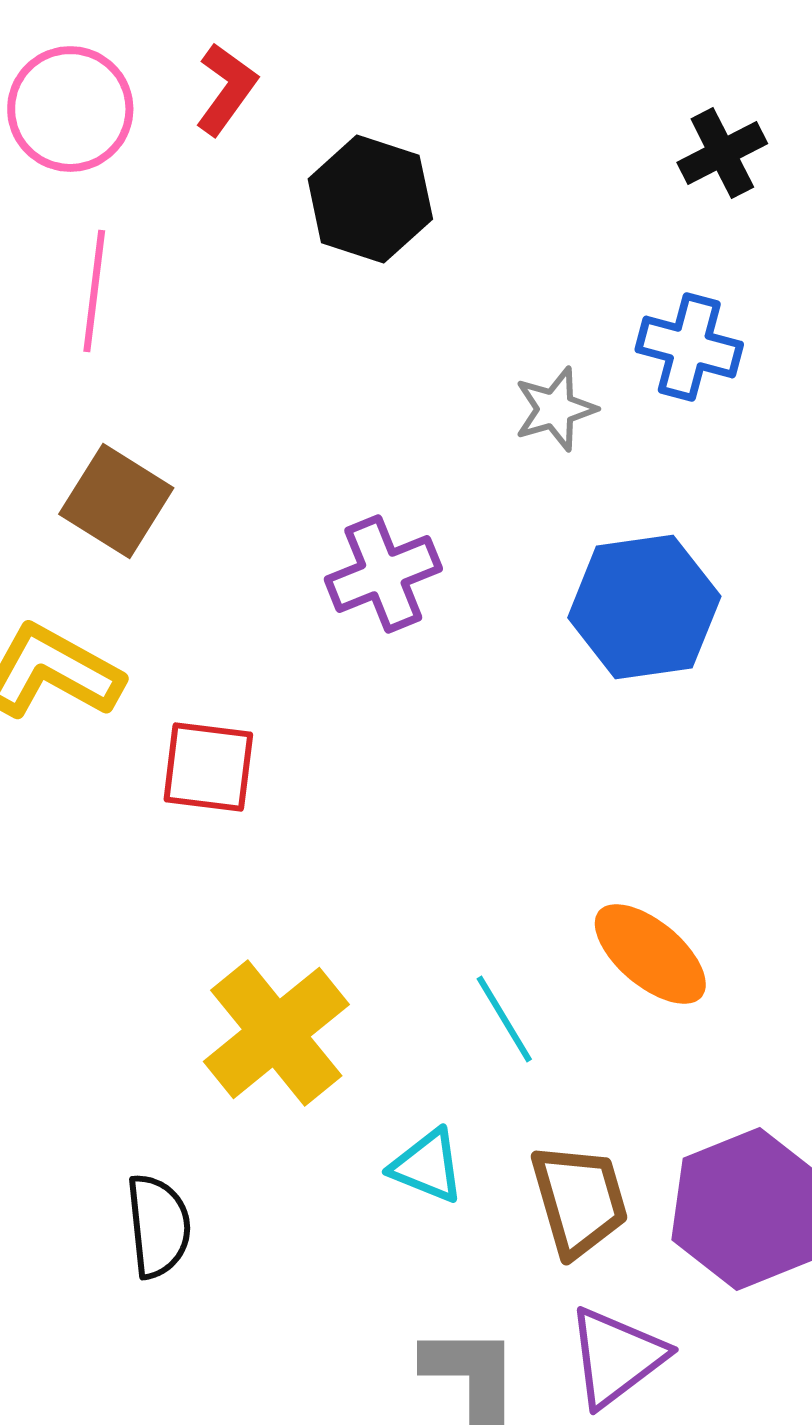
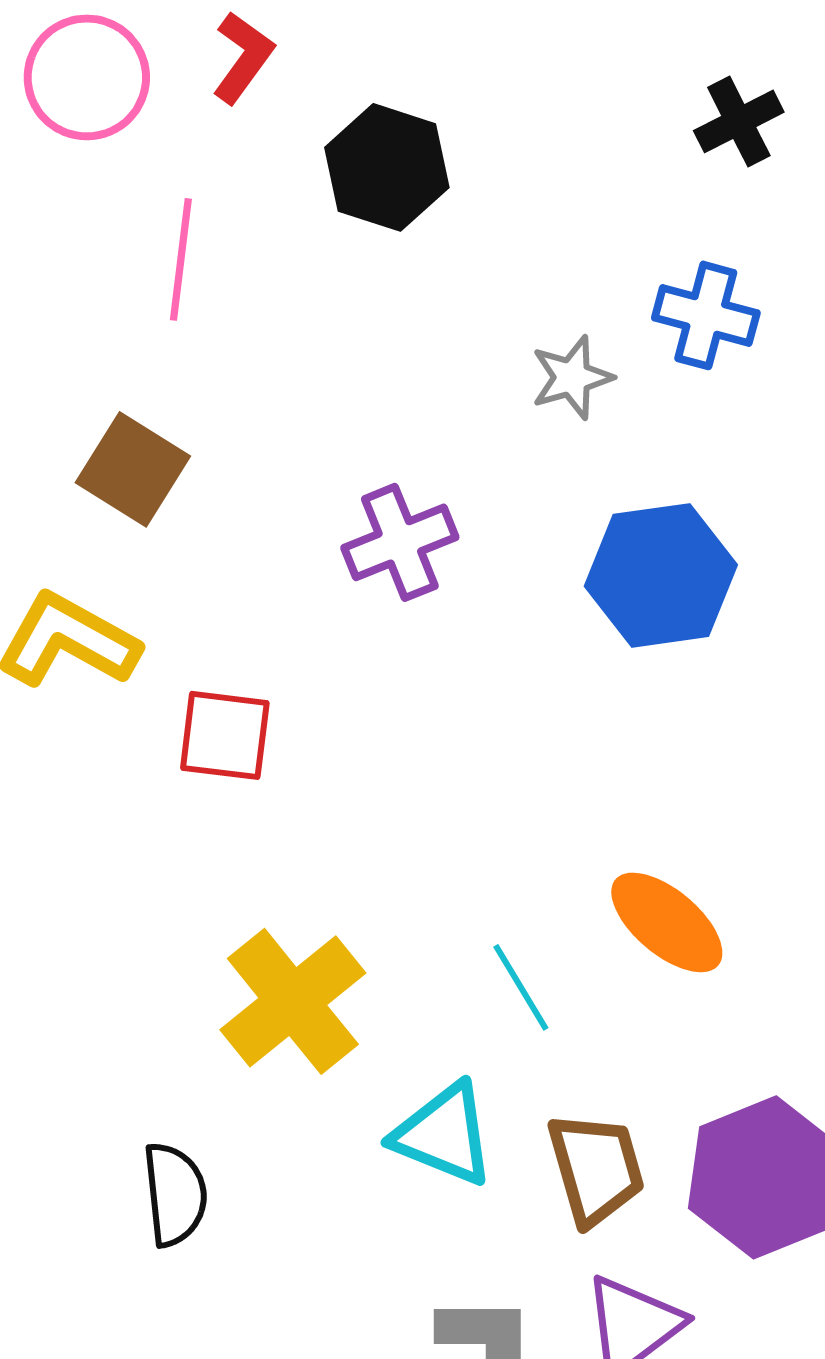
pink line: (94, 291) -> (181, 259), moved
cyan triangle: (427, 1166) -> (444, 1134), size x1.4

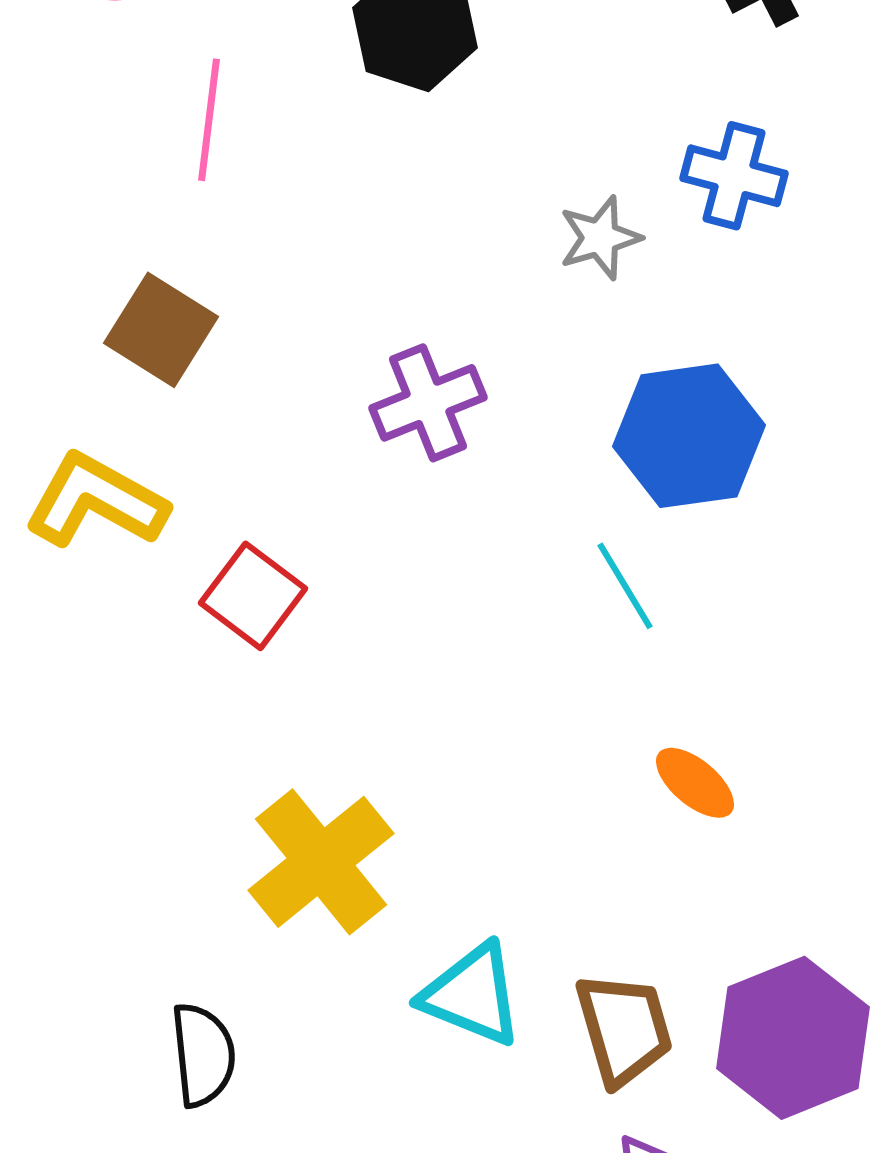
red square: (225, 735) -> (253, 596), turned 30
orange ellipse: (667, 922) -> (695, 783), size x0.7
cyan line: (521, 987) -> (625, 586), moved

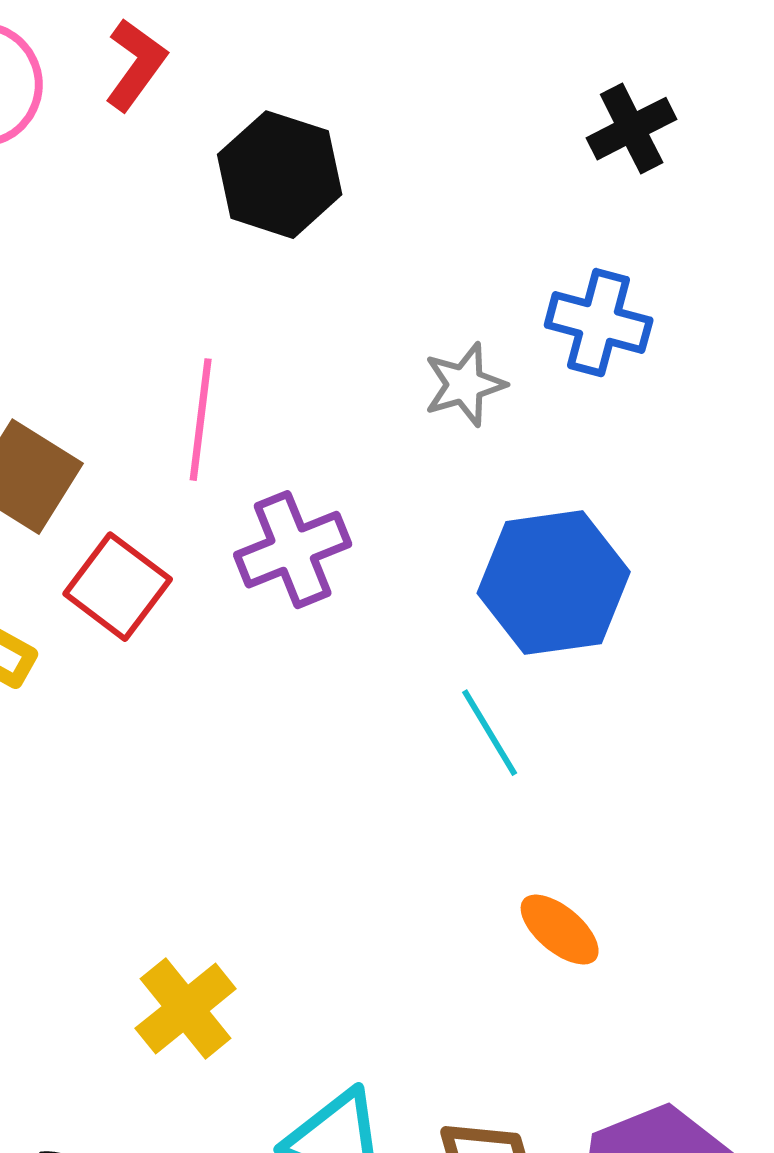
pink line: (209, 120) -> (201, 420), moved
red square: (253, 596) -> (118, 587), moved
yellow cross: (321, 862) -> (186, 1009), size x0.7

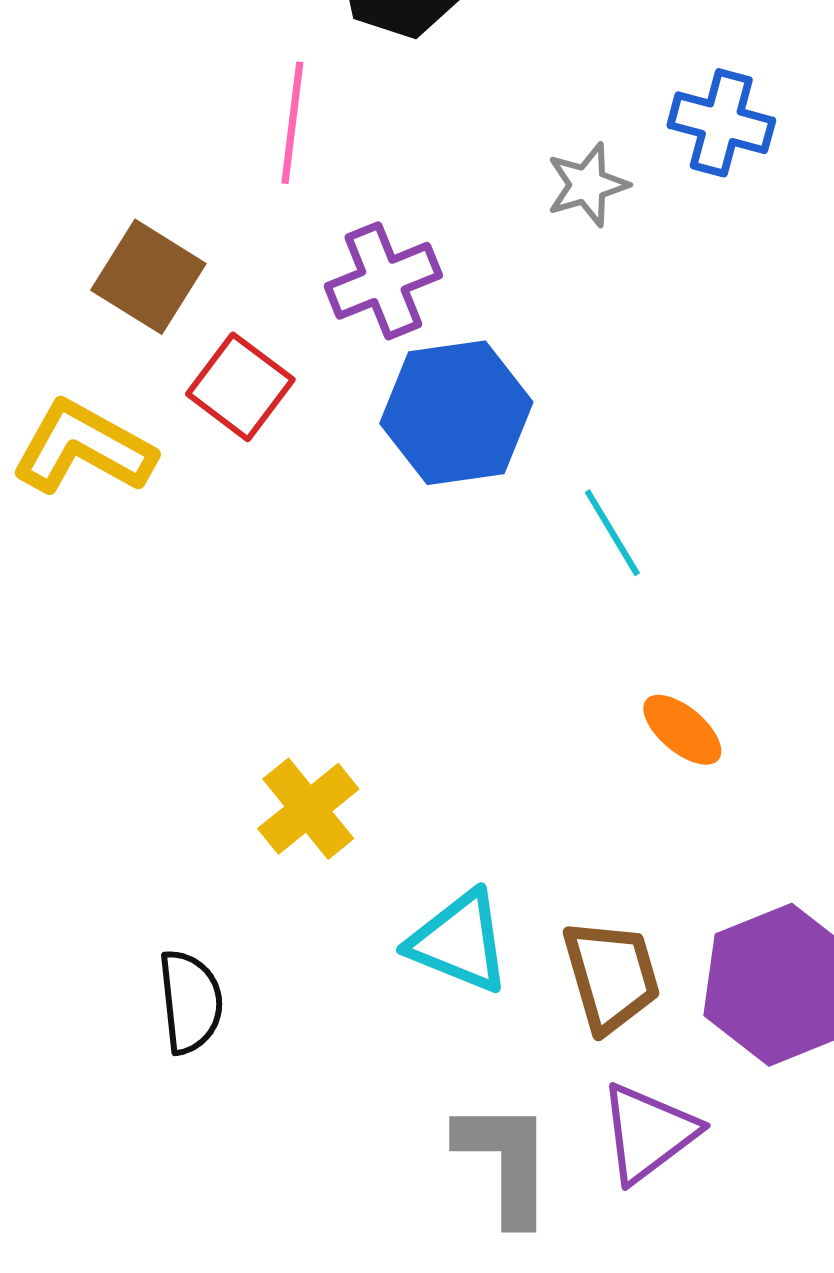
pink line: (201, 420) -> (292, 123), moved
purple cross: (293, 550) -> (383, 281), moved
blue hexagon: (554, 583) -> (456, 413), moved

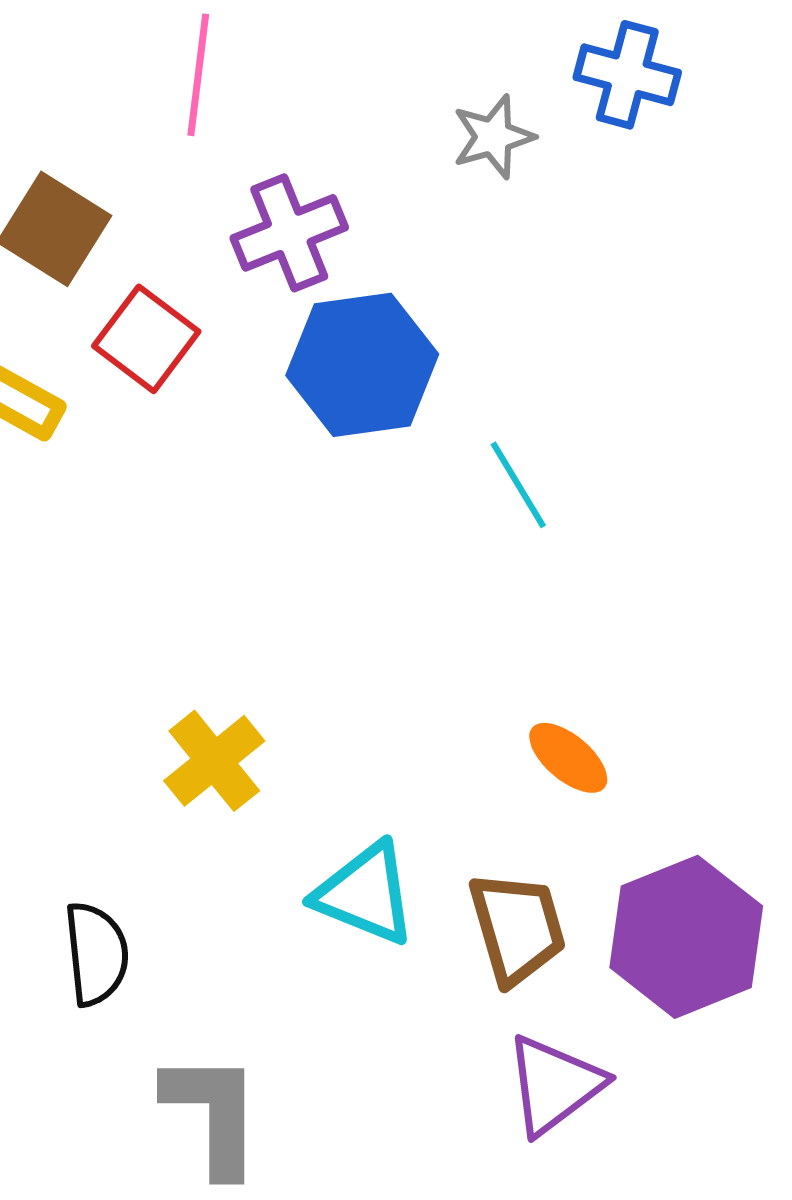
orange ellipse: (682, 730) -> (568, 758), moved
gray L-shape: (505, 1162) -> (213, 1114), moved

